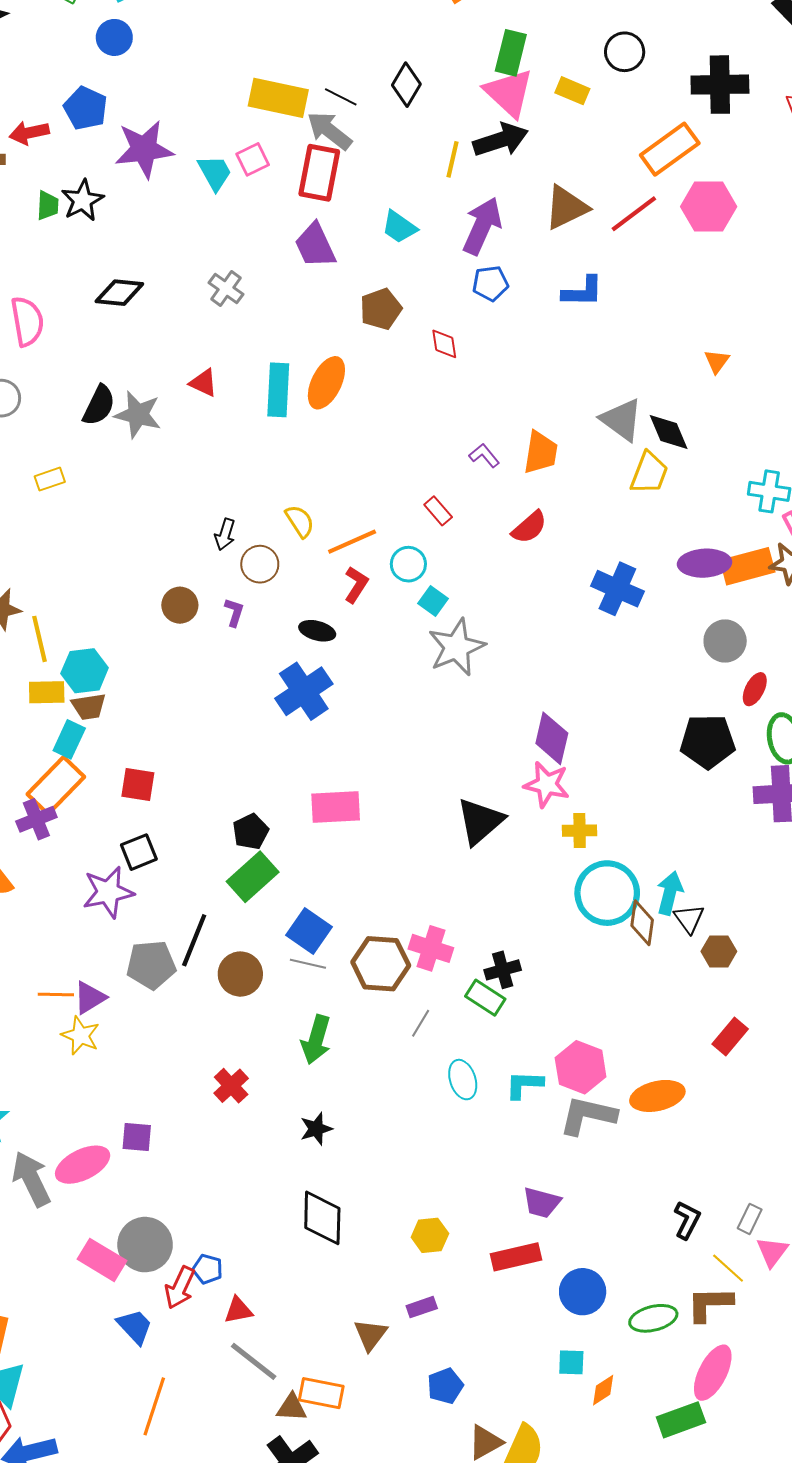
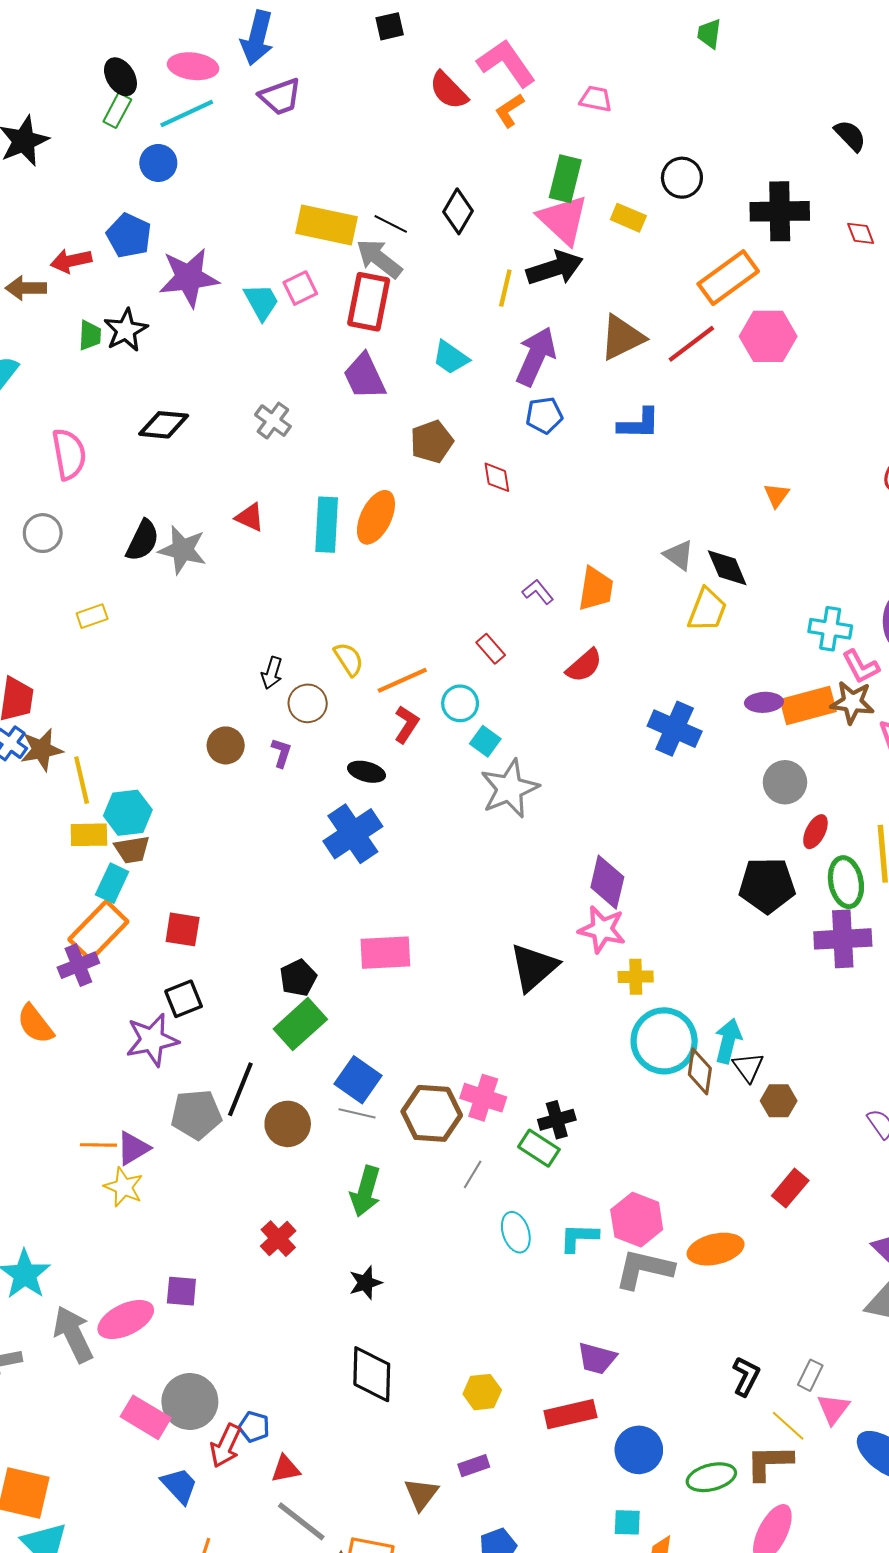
gray triangle: (622, 420) -> (679, 555), size x0.7
purple ellipse: (705, 563) -> (764, 702), size x0.7

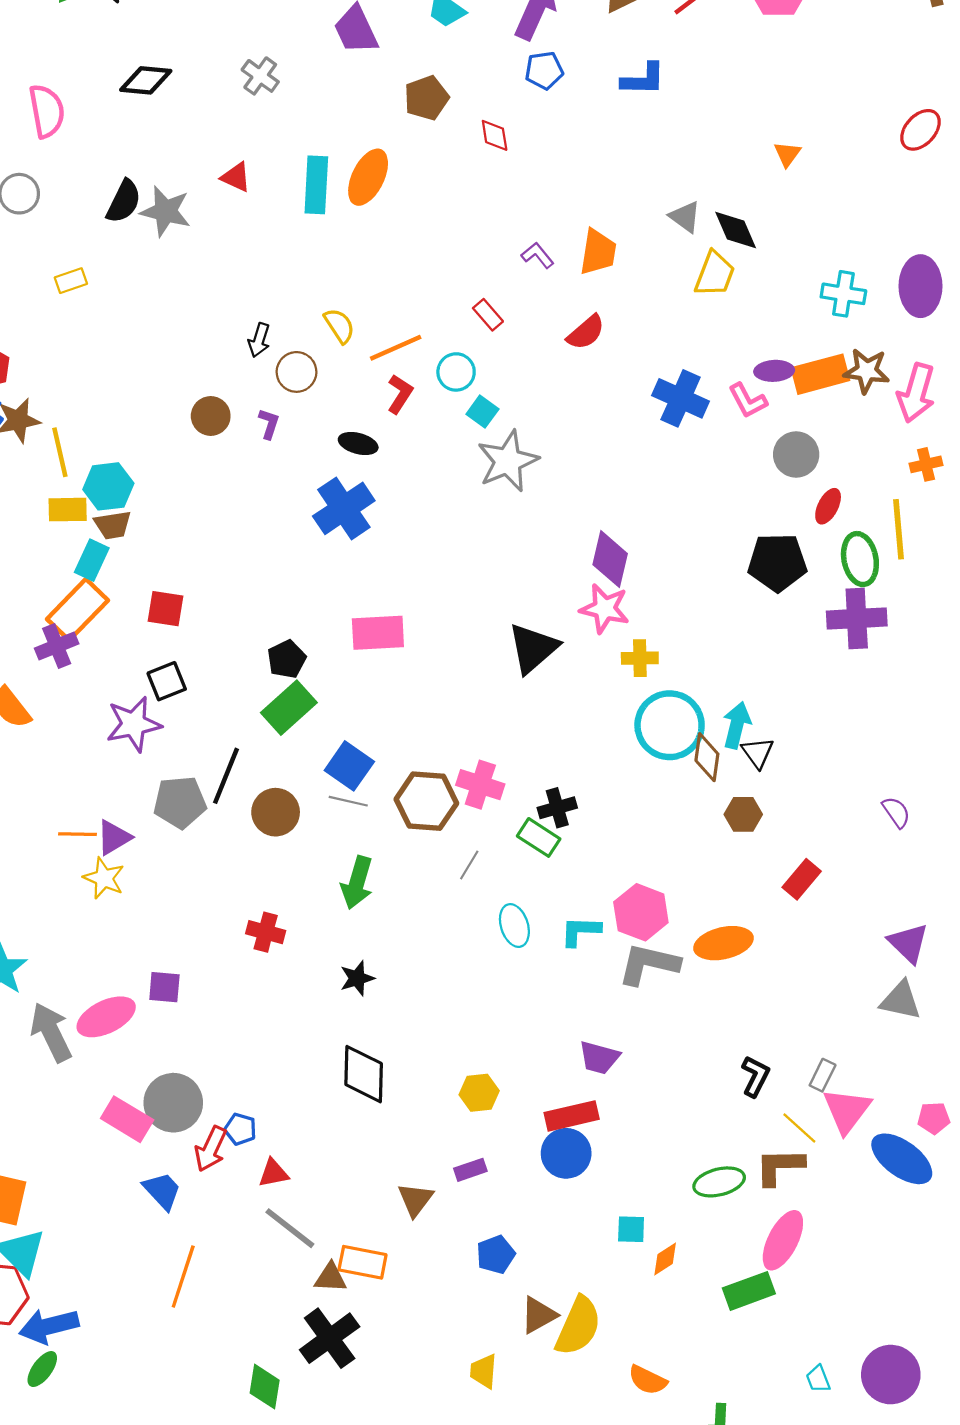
pink L-shape: (861, 667) -> (748, 401), moved
brown hexagon: (779, 1101) -> (743, 814), moved
red cross: (278, 1239) -> (266, 932), turned -32
pink triangle: (833, 1409) -> (847, 1110), size x1.4
blue circle: (639, 1450) -> (566, 1153), moved

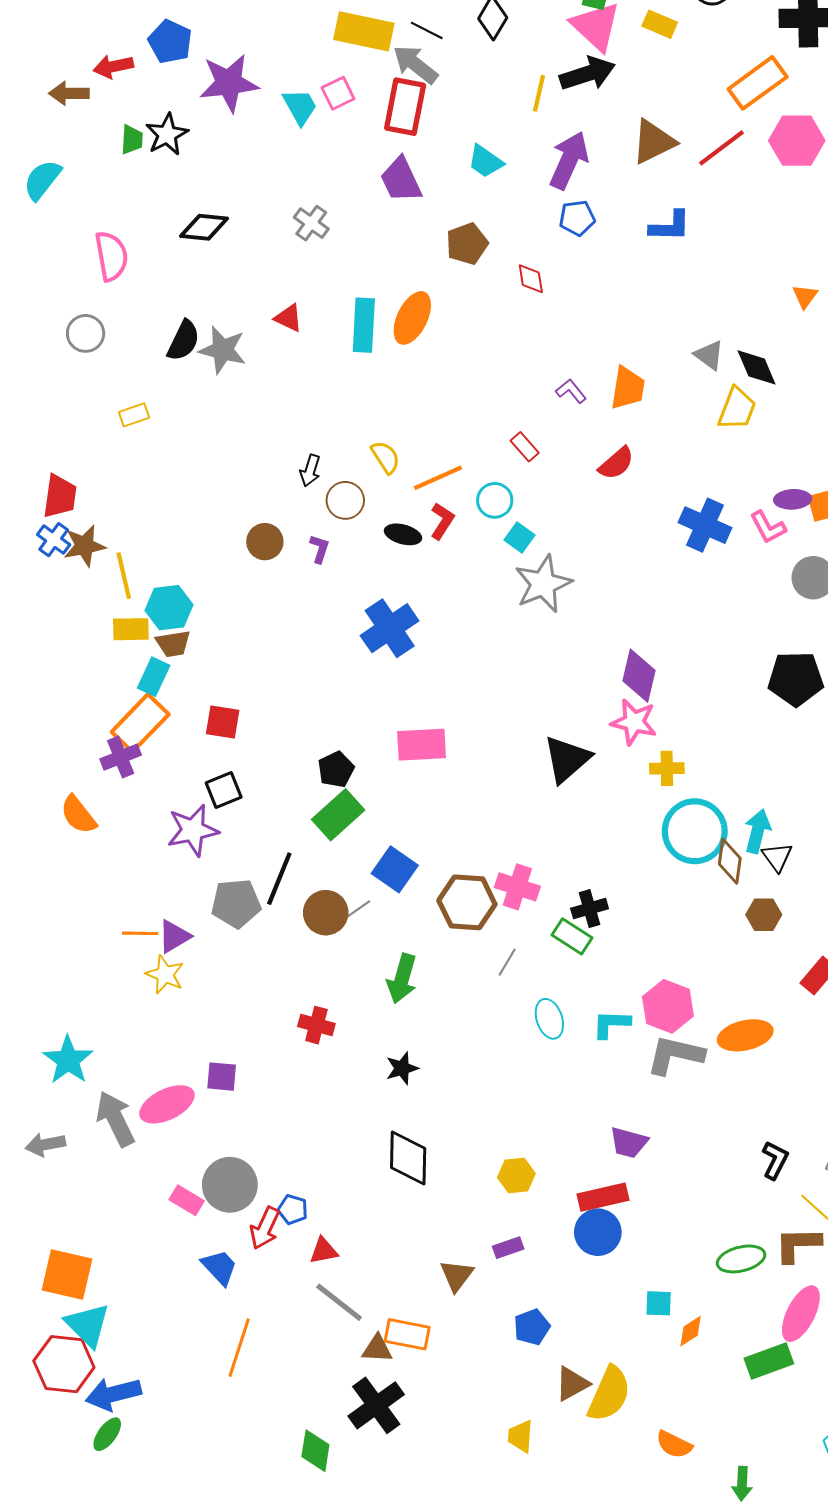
black ellipse: (358, 443) -> (403, 534), moved
gray line: (348, 801) -> (355, 912), moved, turned -48
pink rectangle: (127, 1119) -> (187, 1200), size x0.7

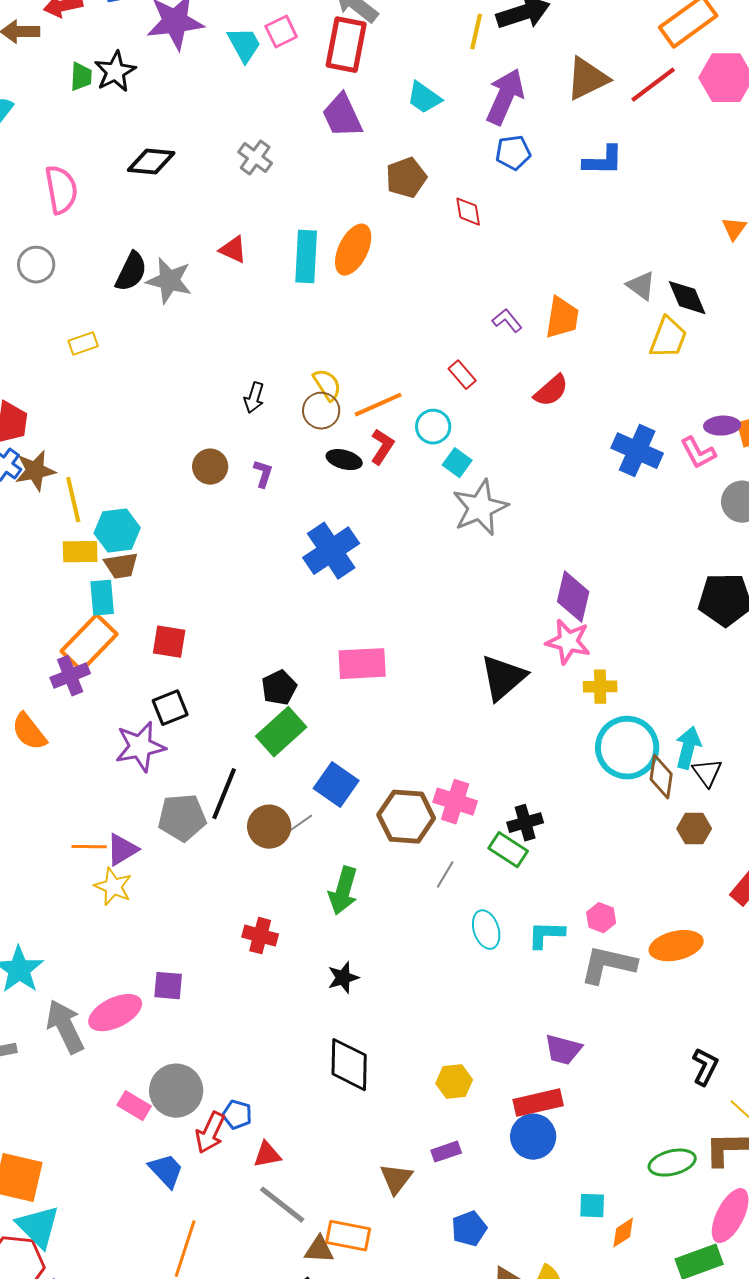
brown circle: (345, 500) -> (321, 411), moved
cyan rectangle: (154, 677) -> (102, 598), turned -30
pink hexagon: (668, 1006) -> (601, 918), size x0.6

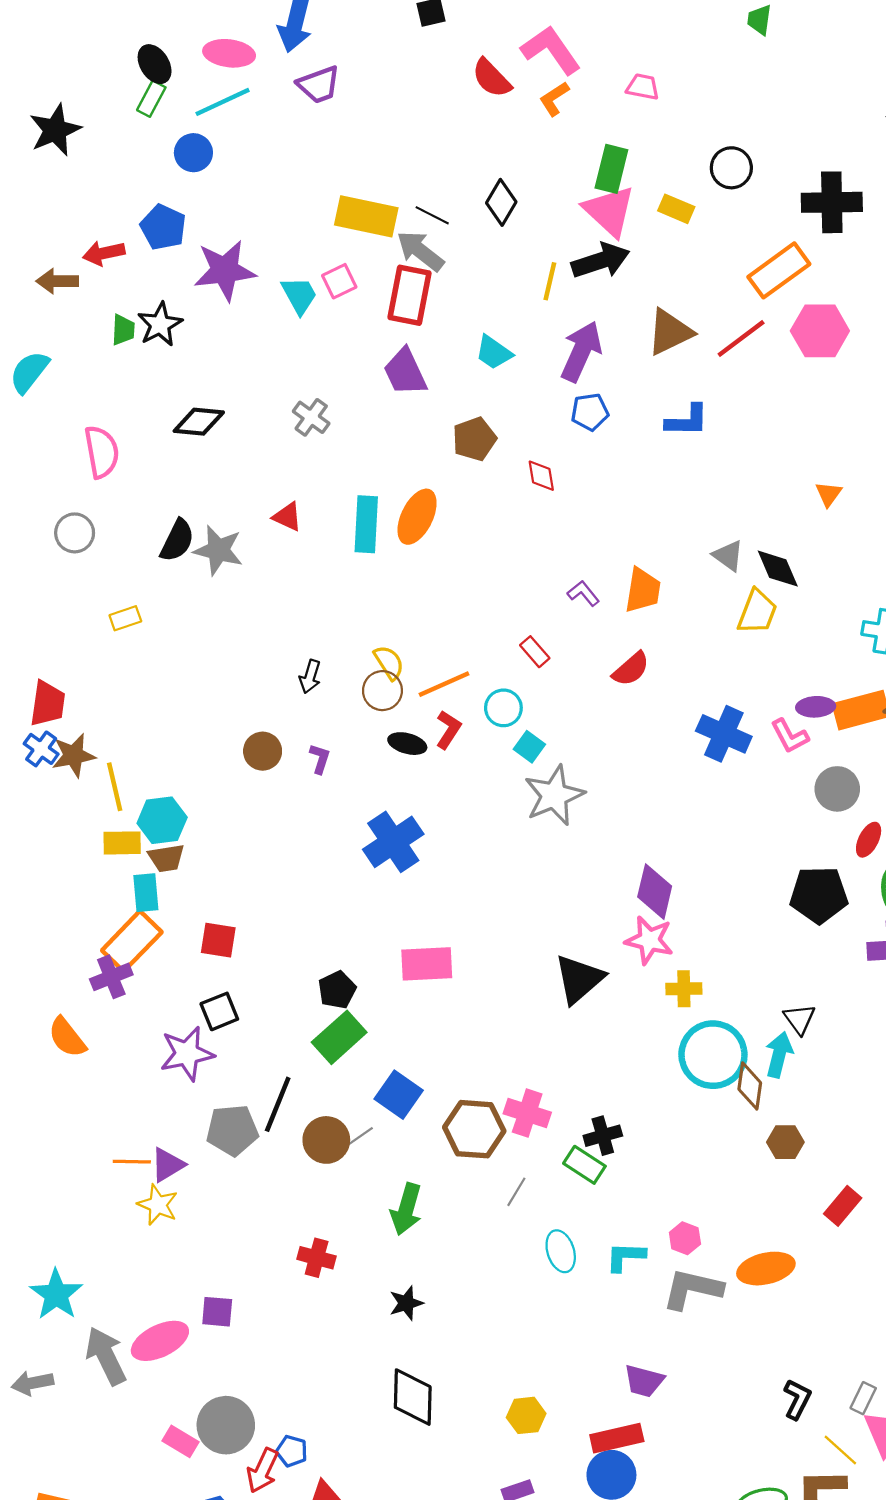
black triangle: (707, 773) -> (799, 1019), moved

